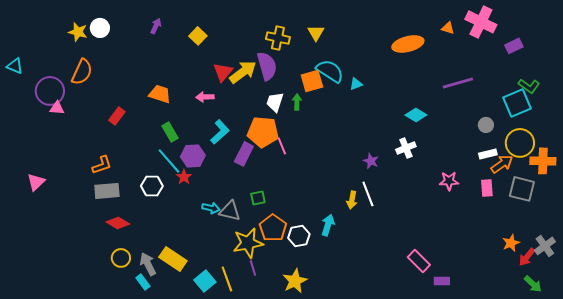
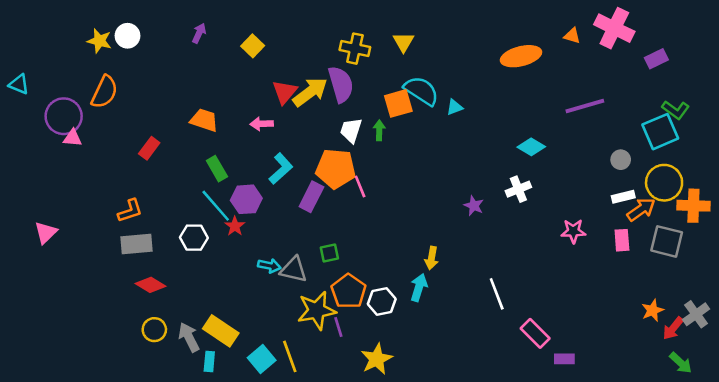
white line: (368, 194) -> (497, 294), moved
yellow arrow: (352, 200) -> (432, 258), moved
purple line: (253, 268) -> (338, 327), moved
cyan rectangle: (143, 282) -> (209, 362), moved, turned 42

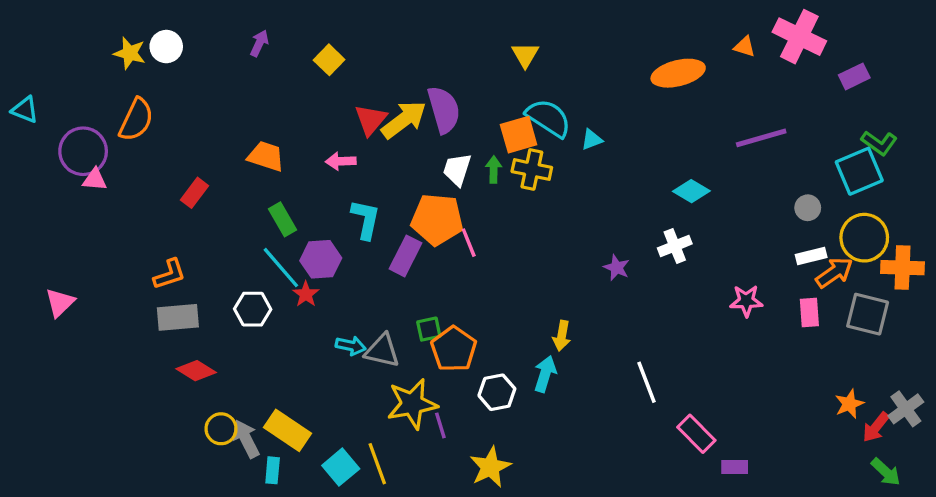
yellow cross: (355, 49) -> (532, 170), moved
cyan L-shape: (281, 169) -> (366, 219), turned -36
orange pentagon: (349, 291) -> (454, 349), moved
yellow circle: (154, 330) -> (221, 429), moved

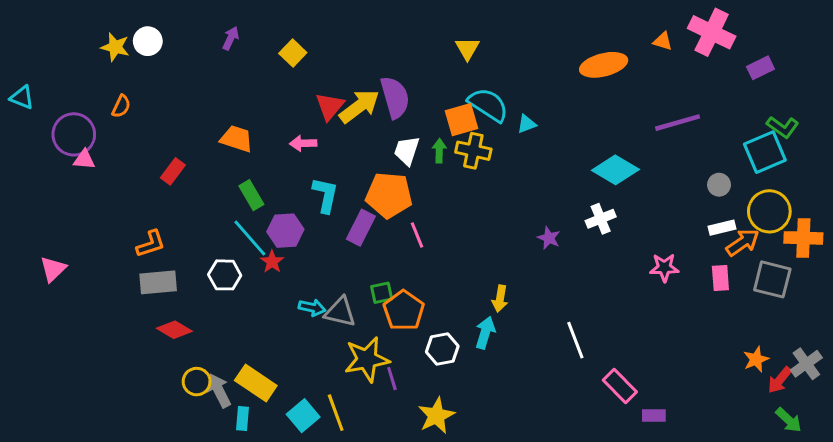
orange semicircle: (136, 120) -> (121, 106), size x0.6
cyan diamond: (691, 191) -> (615, 170), size x1.4
pink line: (469, 243) -> (417, 235), moved

